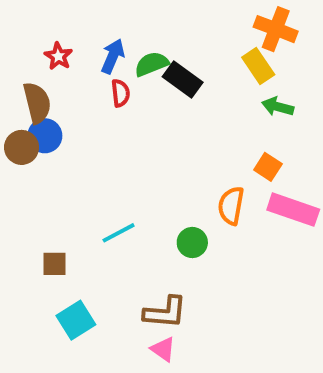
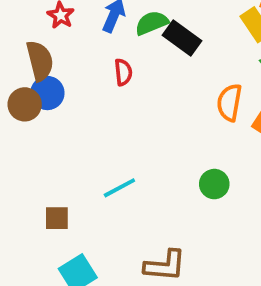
red semicircle: (120, 93) -> (123, 72), moved
orange semicircle: (231, 206) -> (229, 102), moved
green circle: (192, 242) -> (214, 184), moved

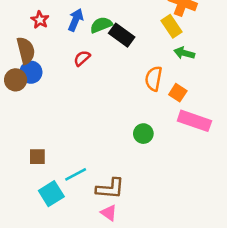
red semicircle: (123, 72) -> (82, 58), turned -126
cyan line: (119, 188) -> (76, 174), moved

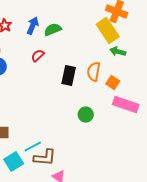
yellow rectangle: (171, 26) -> (108, 31), size x1.4
black rectangle: (122, 35) -> (69, 76), moved, turned 66
brown L-shape: (110, 189) -> (45, 158), moved

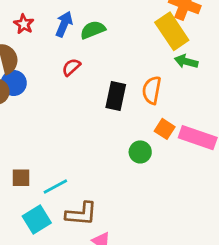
orange square: (113, 83) -> (165, 129), moved
cyan line: (33, 147) -> (55, 186), moved

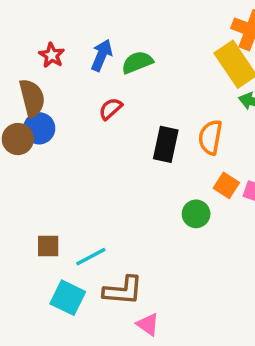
cyan square: (37, 220) -> (68, 298), turned -32

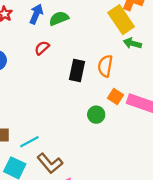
brown L-shape: (123, 291) -> (50, 163), turned 45

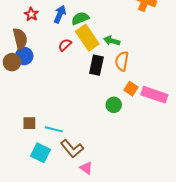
yellow rectangle: (121, 20) -> (87, 38), moved
green arrow: (132, 43) -> (112, 41), moved
cyan line: (29, 142) -> (54, 129), turned 42

